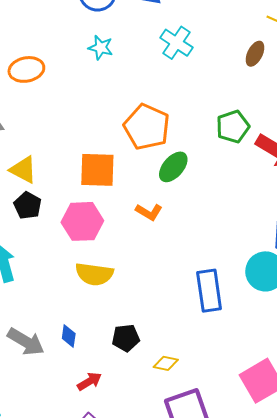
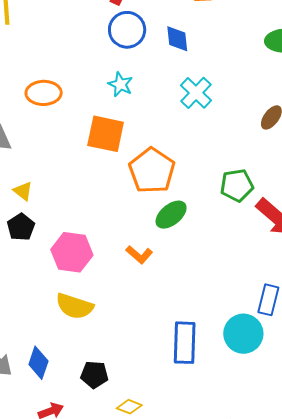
yellow triangle: (23, 170) -> (23, 191), size x0.7
orange square: (97, 170) -> (106, 134), moved
blue diamond: (69, 336) -> (38, 363), size x1.4

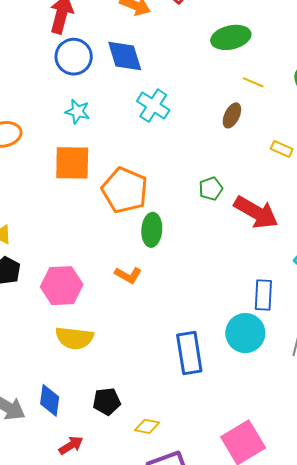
blue diamond: (177, 39) -> (125, 56), size x1.4
green pentagon: (237, 185) -> (211, 189), size x0.7
green ellipse: (171, 215) -> (152, 230), turned -36

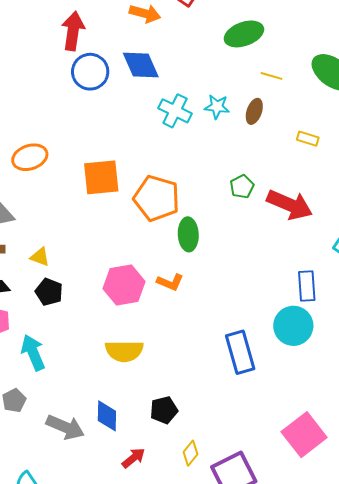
cyan star: (78, 112) -> (217, 107), moved
pink hexagon: (62, 286) -> (124, 285), moved
yellow diamond: (147, 426) -> (191, 453), moved, turned -55

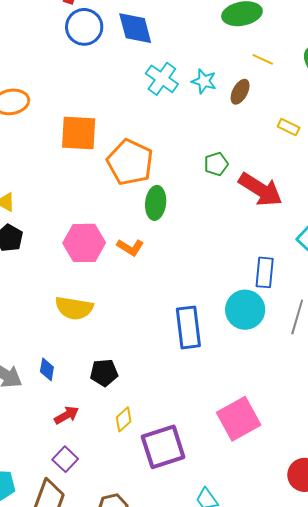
blue diamond: (107, 416) -> (47, 369), size x0.7

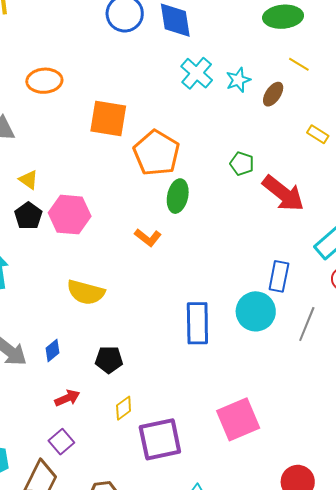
cyan star: (204, 81) -> (238, 80), turned 30
green pentagon: (216, 164) -> (242, 164), turned 30
pink hexagon: (84, 243) -> (70, 215), moved
blue diamond: (47, 369) -> (52, 351), turned 35

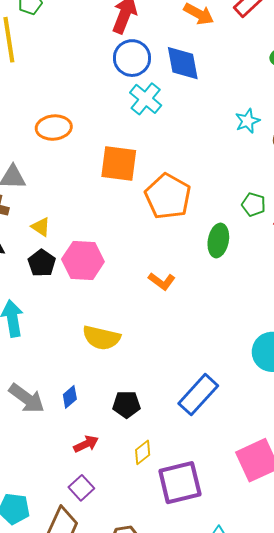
cyan cross: (197, 73) -> (146, 99), moved
green ellipse: (178, 196) -> (218, 240), moved
blue rectangle: (197, 323) -> (198, 395), moved, turned 45

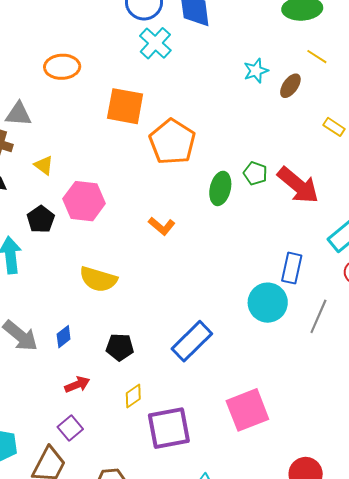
green pentagon: (254, 205) -> (255, 173), moved
black pentagon: (42, 263) -> (41, 219), moved

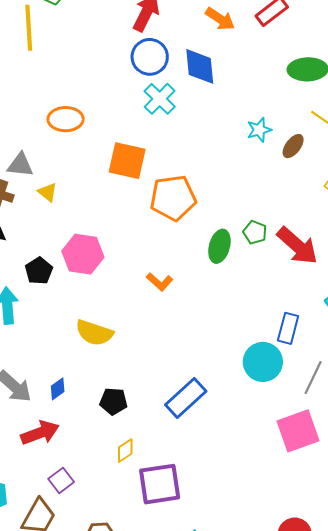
orange pentagon: (172, 142) -> (173, 198), turned 30
yellow triangle: (44, 165) -> (48, 192), moved
red arrow: (77, 385) -> (40, 433), moved, size x1.5
pink square: (247, 410) -> (298, 431), moved

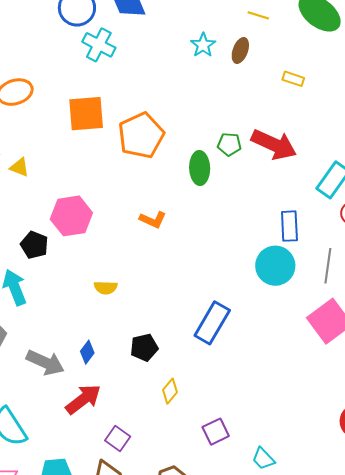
yellow semicircle: (94, 333) -> (106, 288), size x0.6
purple square: (160, 484) -> (216, 432), moved, size x0.6

